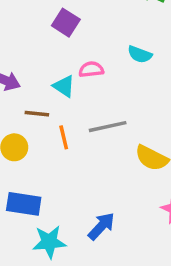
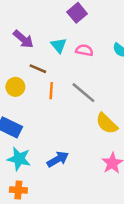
cyan triangle: (64, 86) -> (59, 45), moved
gray line: (108, 127) -> (83, 93), turned 35

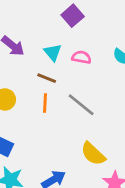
brown line: (38, 69) -> (47, 78), moved
yellow semicircle: (107, 123) -> (93, 154), moved

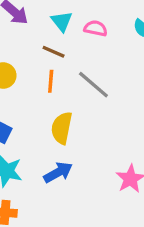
yellow semicircle: (93, 154) -> (62, 128), moved, turned 56

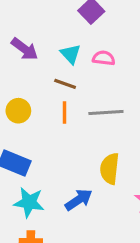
gray line: (93, 85) -> (106, 112), turned -40
yellow semicircle: (62, 128) -> (110, 169), moved

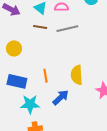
gray line: (106, 112) -> (67, 29), moved
orange line: (64, 113) -> (46, 76), moved

